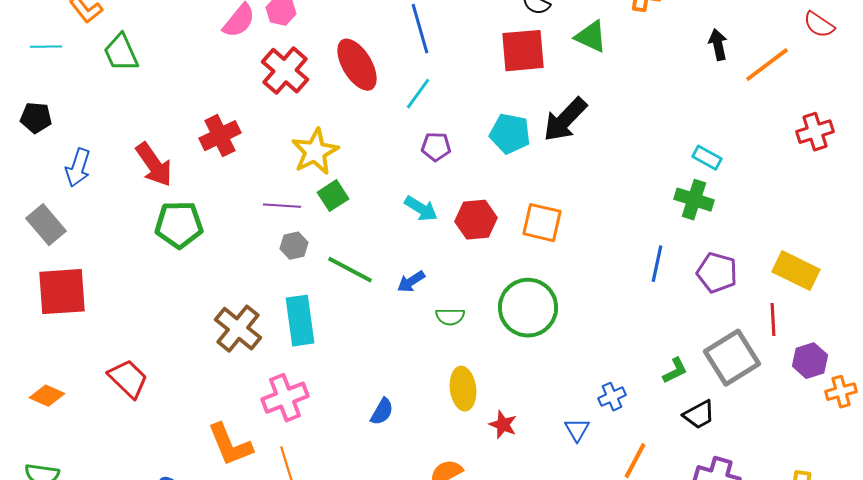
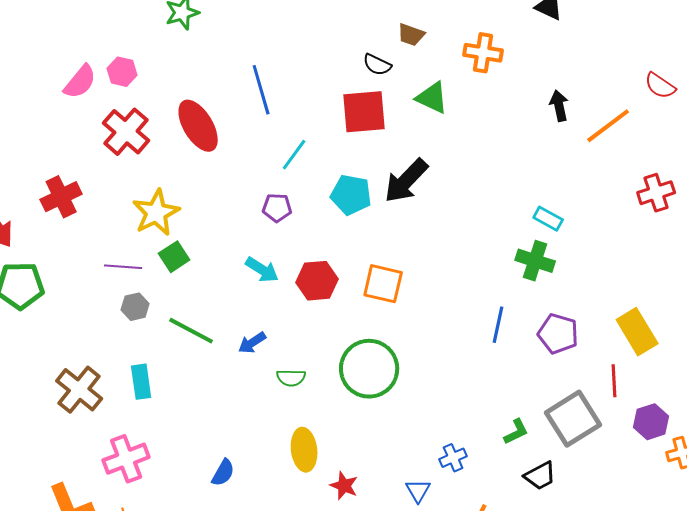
cyan line: (418, 94) -> (294, 155), moved
yellow rectangle: (796, 271) -> (637, 332), turned 33
cyan rectangle: (300, 321) -> (141, 382), size x0.7

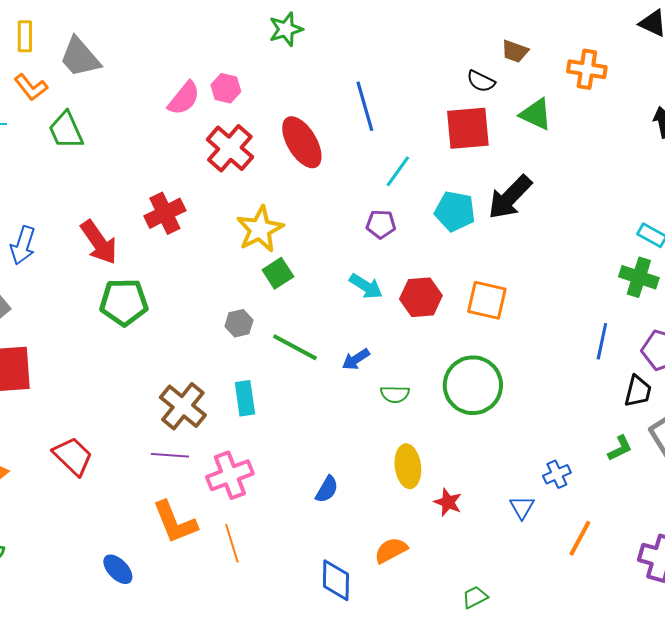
purple line: (123, 267) -> (170, 455), moved
black trapezoid: (540, 476) -> (638, 391), moved, turned -48

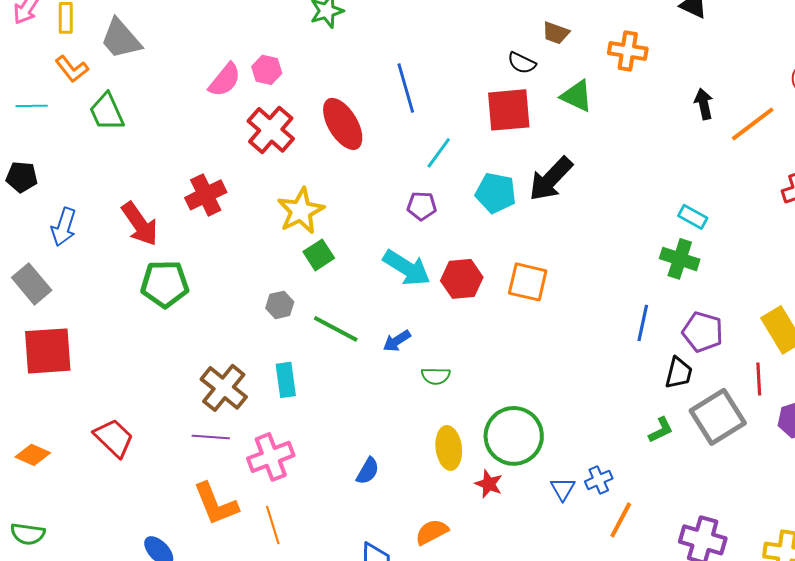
cyan arrow: (366, 286) -> (407, 268), size x1.4
green circle: (473, 385) -> (514, 436), moved
blue cross: (557, 474) -> (599, 480), moved

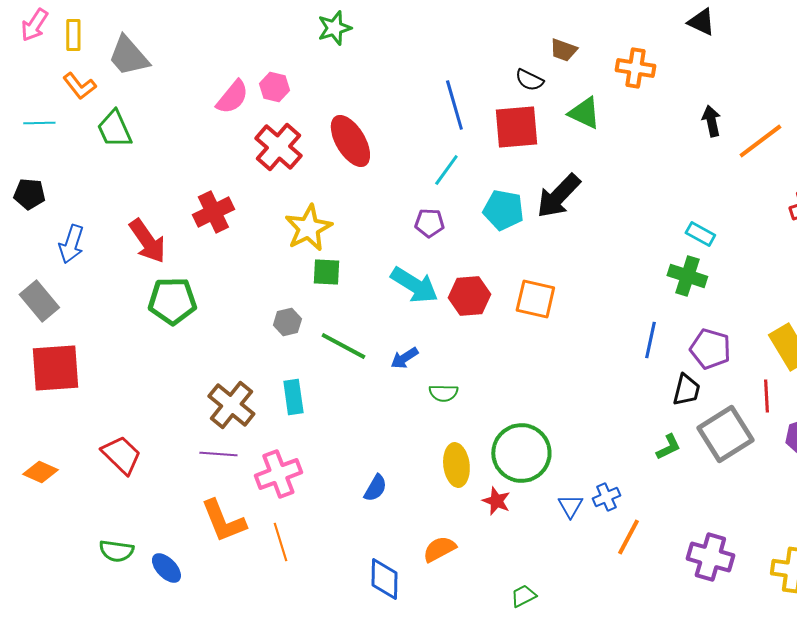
blue line: (406, 88) -> (454, 105), moved
green square: (319, 255) -> (326, 272), turned 36
green semicircle: (28, 534) -> (116, 551), moved

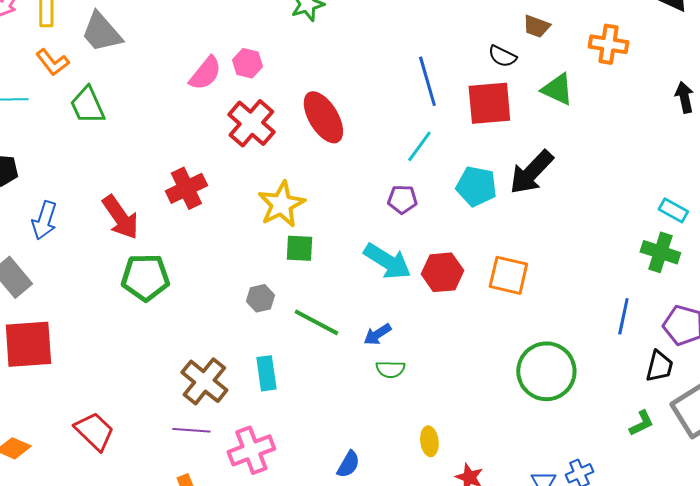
green semicircle: (443, 393) -> (390, 369), moved
green circle: (521, 453) -> (546, 371), moved
yellow ellipse: (456, 465) -> (429, 441), size x0.7

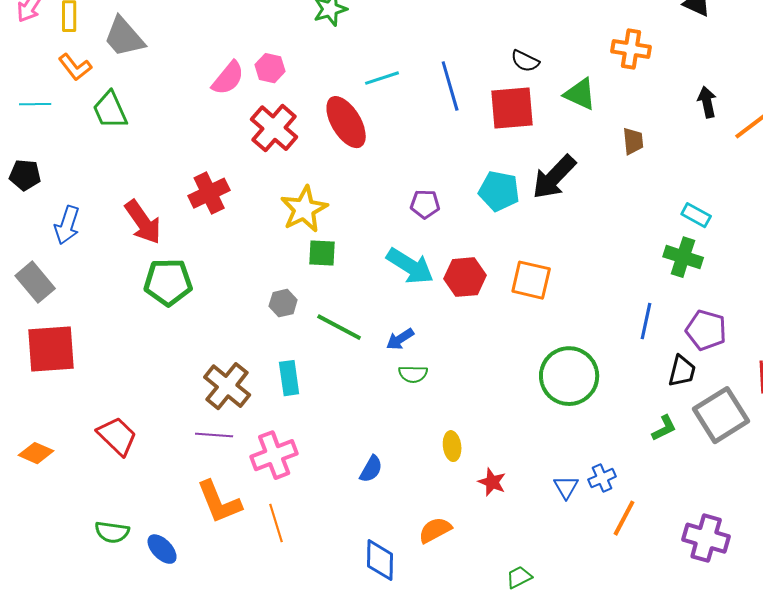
brown trapezoid: (536, 26) -> (633, 141), moved, turned -116
cyan line: (419, 146) -> (382, 78), moved, turned 36

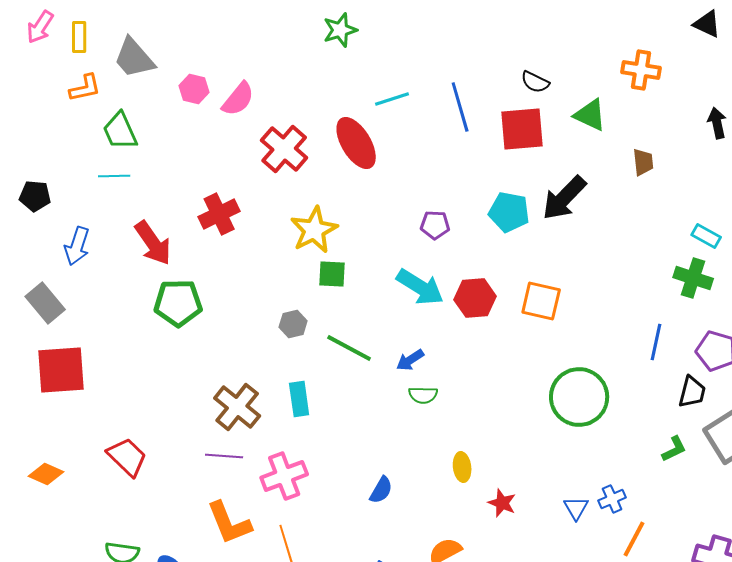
orange L-shape: (75, 67) -> (85, 88), turned -64
pink hexagon: (270, 68) -> (194, 89), moved
cyan line: (35, 104) -> (114, 176), moved

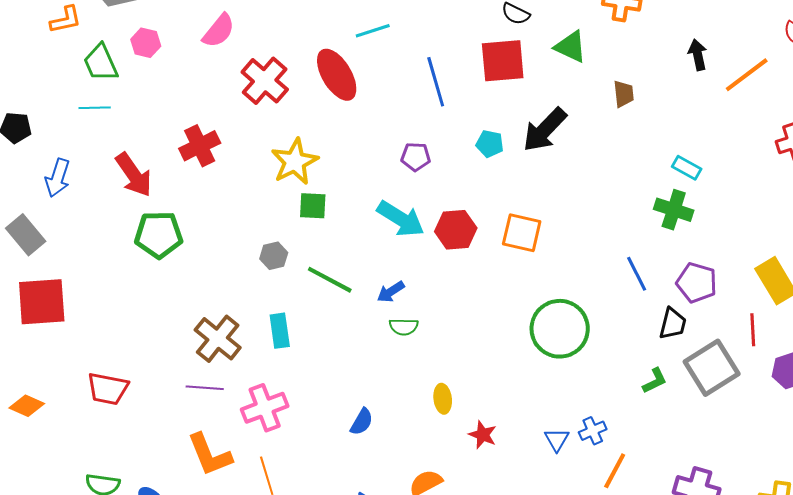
pink hexagon: (194, 89) -> (146, 43), moved
blue line: (460, 107) -> (436, 82), moved
cyan pentagon: (509, 212) -> (490, 144), size x0.7
blue line: (656, 342) -> (637, 274), turned -39
red trapezoid: (127, 457) -> (108, 389), turned 147

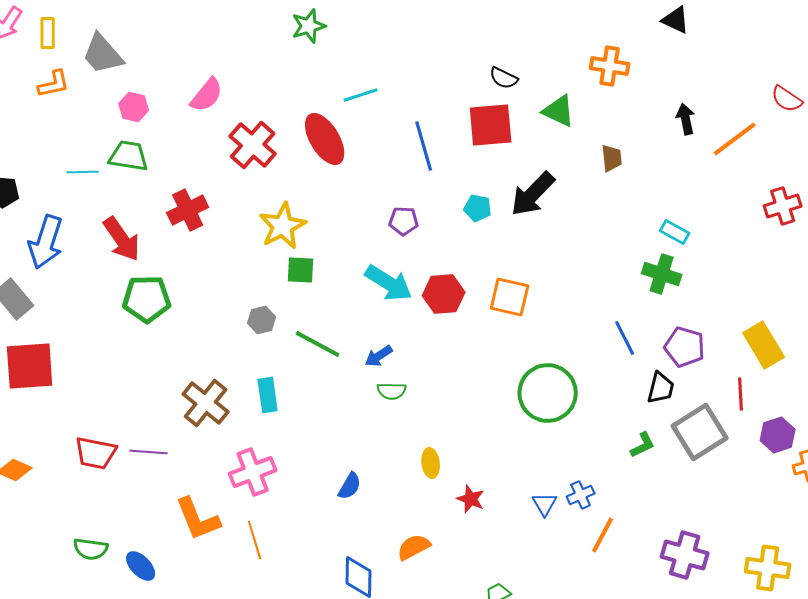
green trapezoid: (101, 63) -> (129, 156), moved, turned 123
blue arrow: (58, 178) -> (46, 242), size x1.4
purple line: (205, 388) -> (149, 452), moved

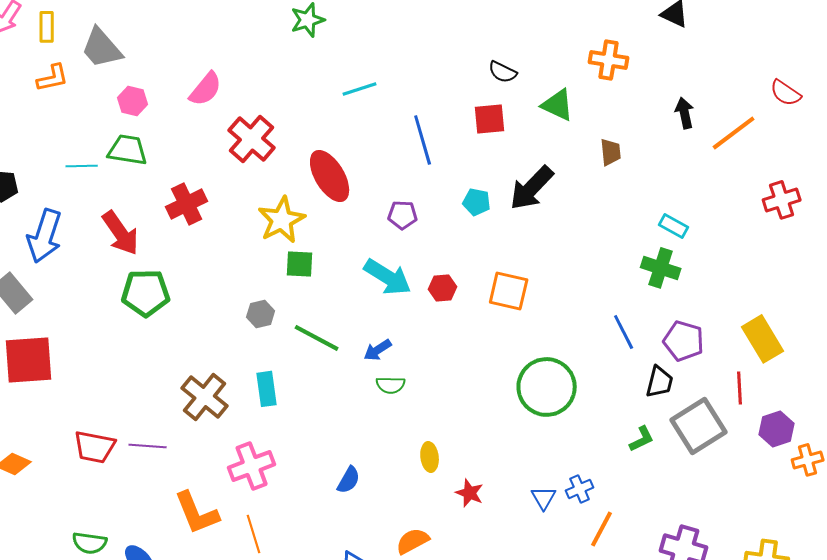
red square: (491, 125) -> (490, 119), size x0.7
red ellipse: (325, 139) -> (330, 176), moved
red hexagon: (444, 294) -> (443, 288), size x0.7

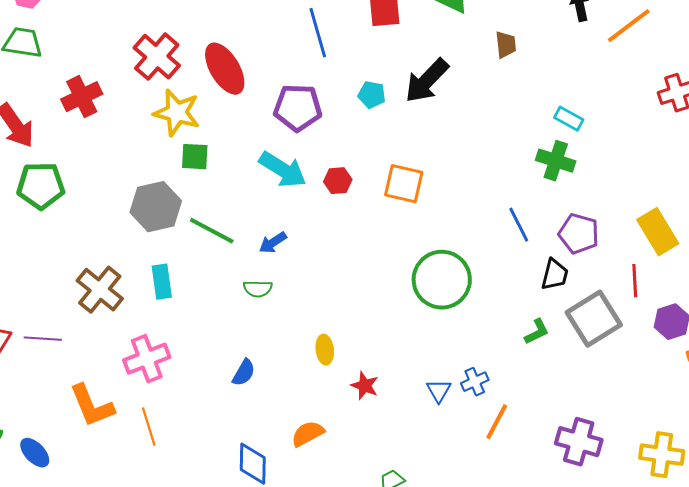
red cross: (252, 139) -> (157, 57), moved
purple pentagon: (403, 215) -> (298, 108), size x1.6
yellow star: (282, 220) -> (177, 113), turned -30
gray hexagon: (261, 314) -> (156, 207), size x1.8
green semicircle: (391, 385) -> (258, 289), moved

